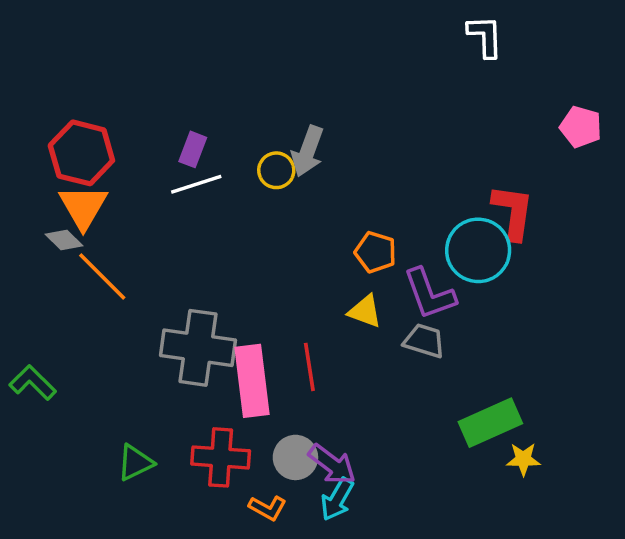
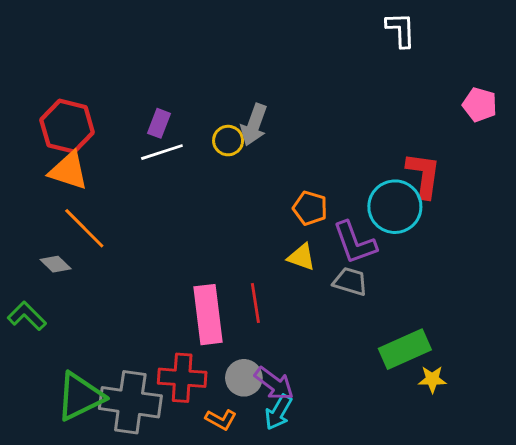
orange triangle: (83, 207) -> (68, 171), turned -42
gray diamond: (64, 240) -> (56, 264), moved
gray cross: (198, 348) -> (130, 402), moved
green triangle: (135, 463) -> (80, 396), moved, size x1.6

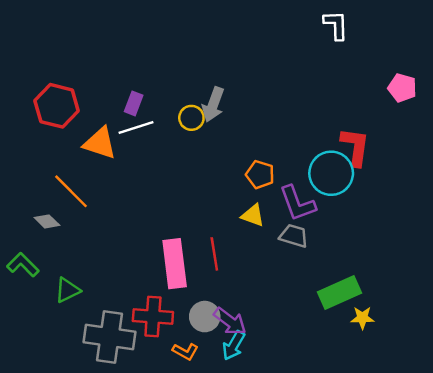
orange triangle: (68, 171) -> (100, 143), moved
green triangle: (80, 396) -> (67, 290), moved, size x0.6

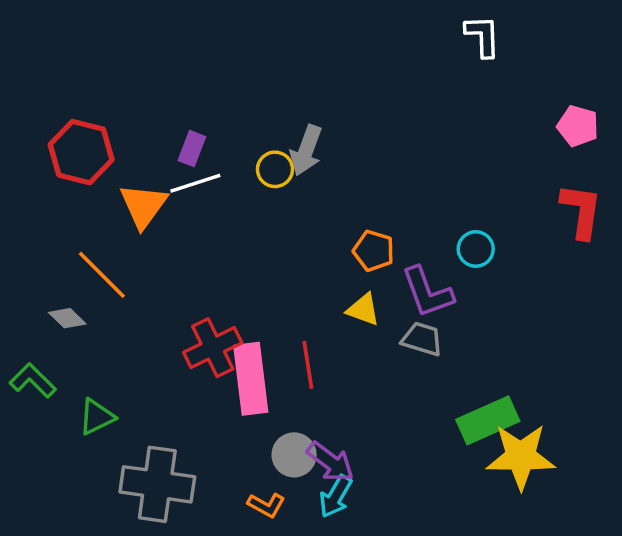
orange triangle: (100, 143) -> (143, 206), turned 48
red L-shape: (355, 147) -> (581, 211), moved
cyan circle: (331, 173) -> (476, 249), size x0.6
red cross: (153, 317) -> (213, 348), moved, turned -30
yellow star: (362, 318) -> (521, 457), size x2.0

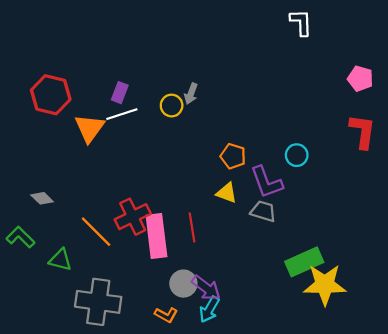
gray arrow: (306, 150) -> (191, 94), size x0.7
orange line: (102, 275) -> (96, 232), moved
green triangle: (97, 417) -> (60, 260), turned 40

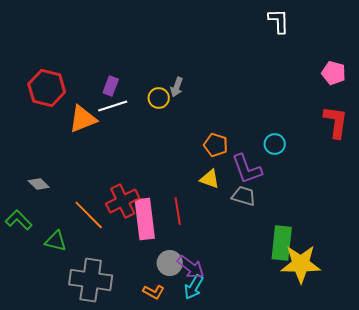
orange triangle: (90, 128) -> (83, 119), turned 32
green rectangle: (304, 262) -> (282, 243), turned -60

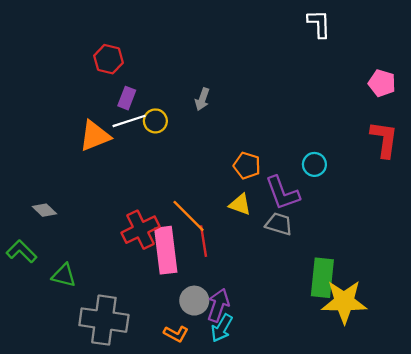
red hexagon: (47, 88) -> (108, 59), moved, size x0.7
yellow circle: (159, 98) -> (155, 121), moved
orange line: (89, 215) -> (189, 216), moved
purple arrow: (191, 267) -> (218, 305), turned -108

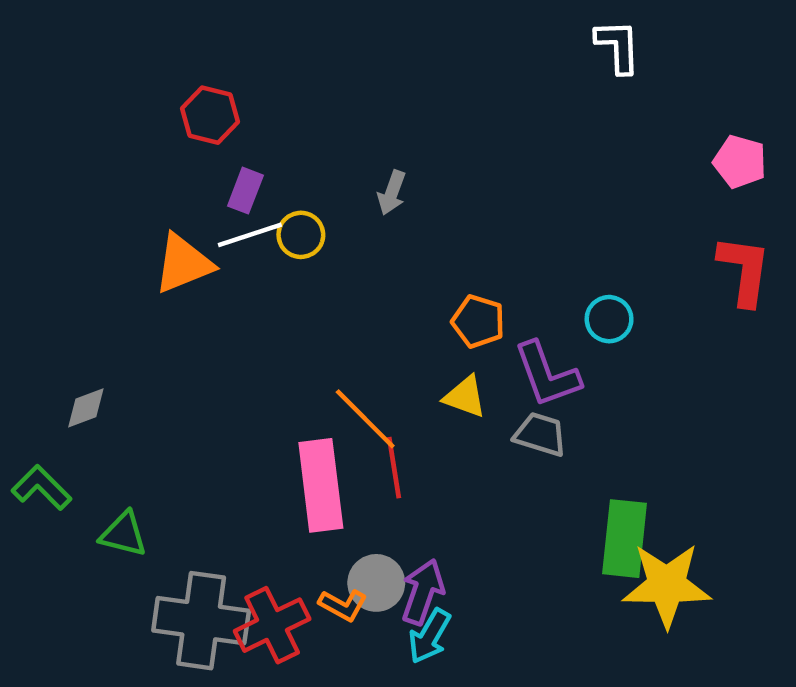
gray diamond: (44, 210) -> (86, 408), turned -65
red cross: (141, 230) -> (272, 625), moved
orange L-shape: (176, 334) -> (343, 605), moved

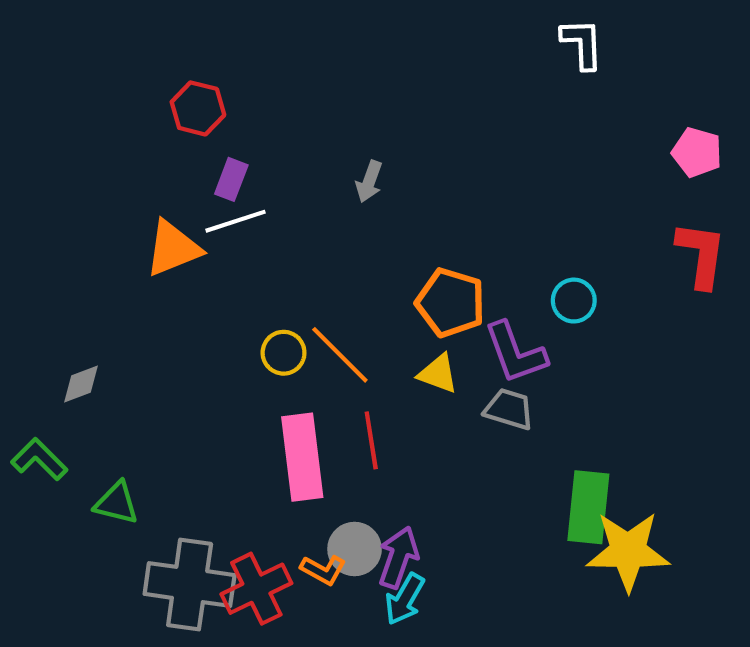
yellow circle: (301, 235) -> (284, 353), moved
orange pentagon: (478, 321) -> (451, 303), size x1.4
orange line: (365, 419) -> (340, 355), moved

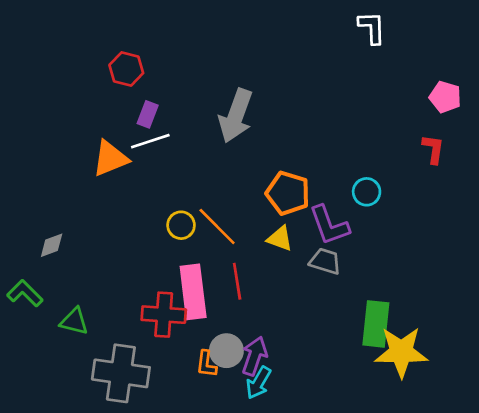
gray arrow: (369, 182) -> (236, 116), size x2.0
red L-shape: (701, 255) -> (433, 149), moved, size x0.7
orange L-shape: (323, 570) -> (206, 364), turned 68
red cross: (256, 589) -> (164, 315), moved, turned 30

